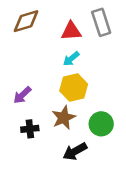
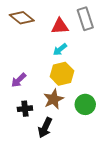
brown diamond: (26, 21) -> (22, 18), turned 55
black arrow: (75, 151) -> (45, 128), moved, turned -36

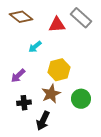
gray rectangle: (85, 19) -> (81, 18), turned -30
cyan arrow: (60, 49) -> (35, 47), moved

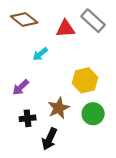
yellow hexagon: (59, 70) -> (85, 80), moved

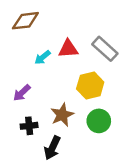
brown diamond: (24, 19) -> (25, 21), turned -45
gray rectangle: (93, 21) -> (105, 49), moved
red triangle: (65, 29) -> (68, 49), moved

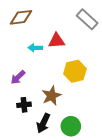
gray rectangle: (105, 49) -> (87, 19), moved
cyan arrow: (43, 57) -> (35, 48), turned 40
green circle: (99, 121) -> (71, 126), moved

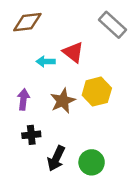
red triangle: (57, 41) -> (73, 52), turned 42
purple arrow: (18, 77) -> (23, 99), turned 140
brown star: (52, 96) -> (63, 101), moved

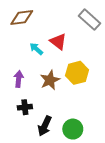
cyan arrow: (46, 61) -> (36, 49), turned 40

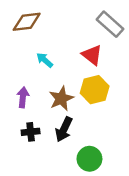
red triangle: (58, 41) -> (92, 55), moved
black arrow: (45, 126) -> (64, 129), moved

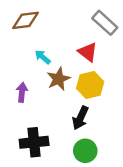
brown star: (61, 99) -> (58, 79), moved
black arrow: (64, 129) -> (80, 118), moved
black cross: (31, 132) -> (34, 142), moved, size x1.6

